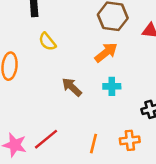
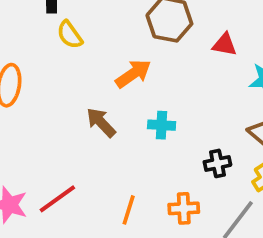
yellow semicircle: (47, 42) -> (70, 35), moved
orange arrow: (106, 52) -> (133, 74), moved

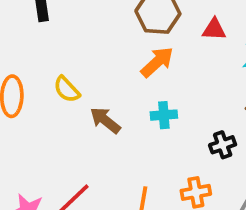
yellow semicircle: (70, 35) -> (67, 89), moved
orange arrow: (133, 74) -> (157, 62), moved

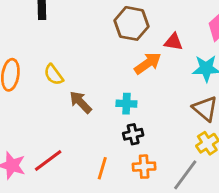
orange arrow: (157, 62) -> (148, 63), moved
black cross: (223, 145) -> (133, 134), moved

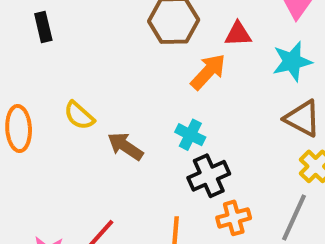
cyan cross: (126, 104) -> (190, 135), turned 36
black cross: (133, 134) -> (209, 176), size x1.4

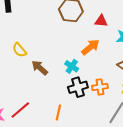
orange arrow: (208, 72) -> (90, 47), moved
orange cross: (234, 218) -> (100, 87), moved

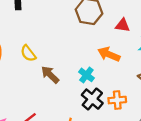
orange arrow: (90, 47) -> (109, 54), turned -120
black cross: (78, 87) -> (92, 99), turned -36

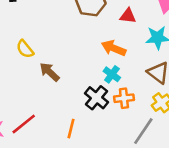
cyan cross: (86, 75) -> (112, 74), moved

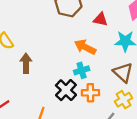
brown arrow: (50, 72) -> (26, 63), turned 42
cyan cross: (112, 74) -> (82, 70), turned 32

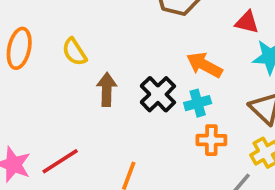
red triangle: (101, 19) -> (247, 22), moved
black cross: (66, 90) -> (158, 94), moved

